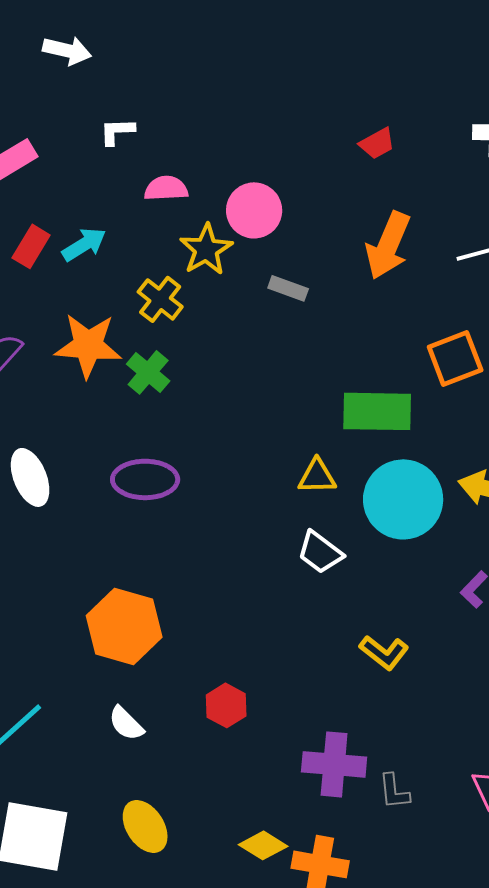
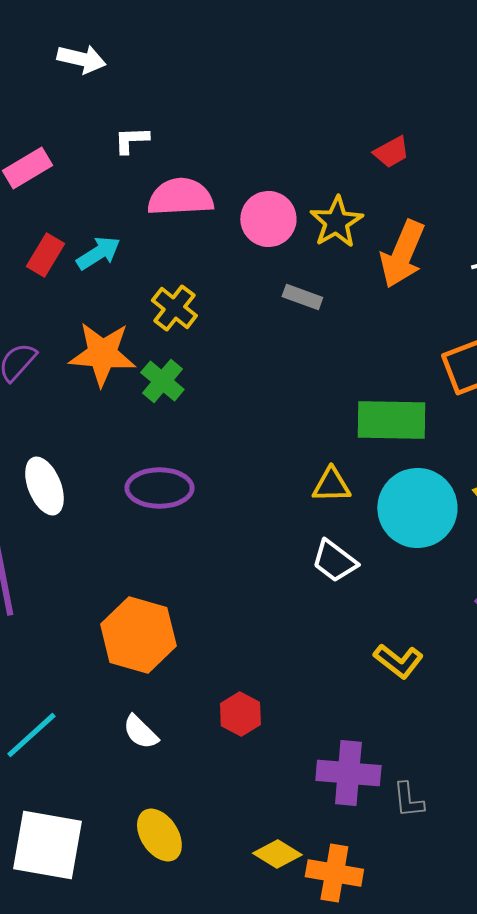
pink semicircle: (166, 188) -> (180, 197), size x1.5
yellow star: (206, 249) -> (336, 222), moved

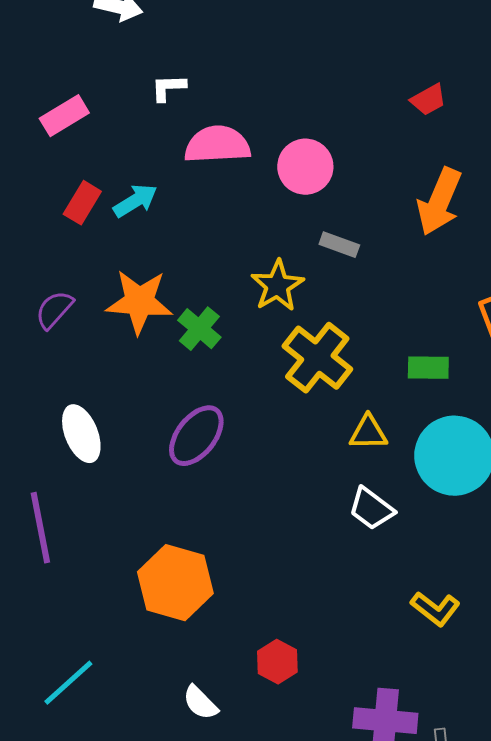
yellow star: (336, 222) -> (277, 286), moved
yellow cross: (174, 308) -> (317, 358), moved, size x1.5
green rectangle: (391, 420) -> (428, 368), size x0.6
purple ellipse: (159, 488) -> (196, 436), turned -52
white semicircle: (140, 732) -> (200, 703), moved

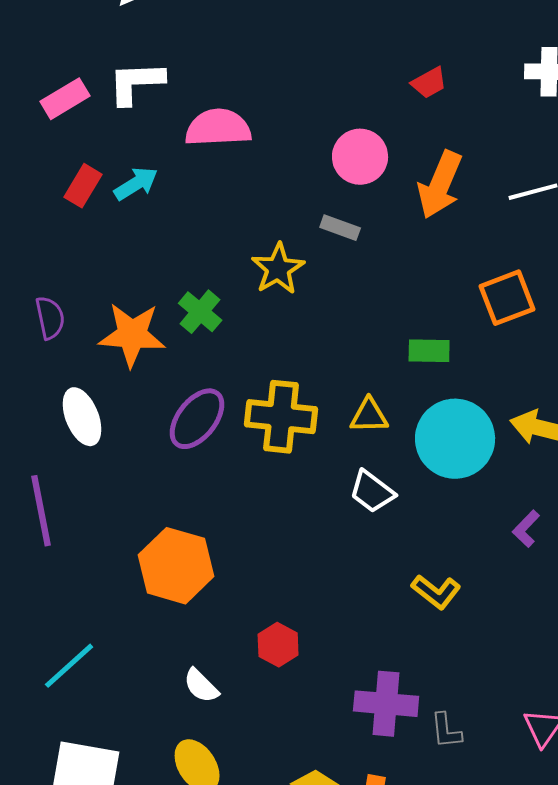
white L-shape: (168, 88) -> (136, 83), moved, size x1.6
pink circle: (305, 167) -> (360, 157), moved
orange star: (139, 302) -> (132, 335), moved
purple semicircle: (54, 310) -> (50, 318), moved, turned 126
yellow cross: (317, 358) -> (281, 417), moved, turned -32

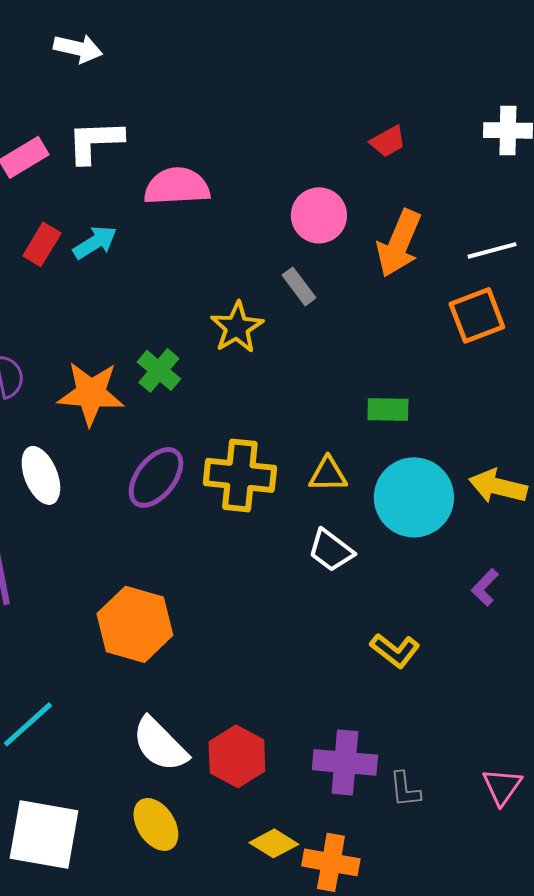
gray rectangle: (340, 228) -> (299, 286), turned 33
orange square: (507, 298) -> (477, 315), moved
red hexagon: (278, 645) -> (237, 756), moved, size x1.4
white semicircle: (201, 686) -> (160, 744), size x1.6

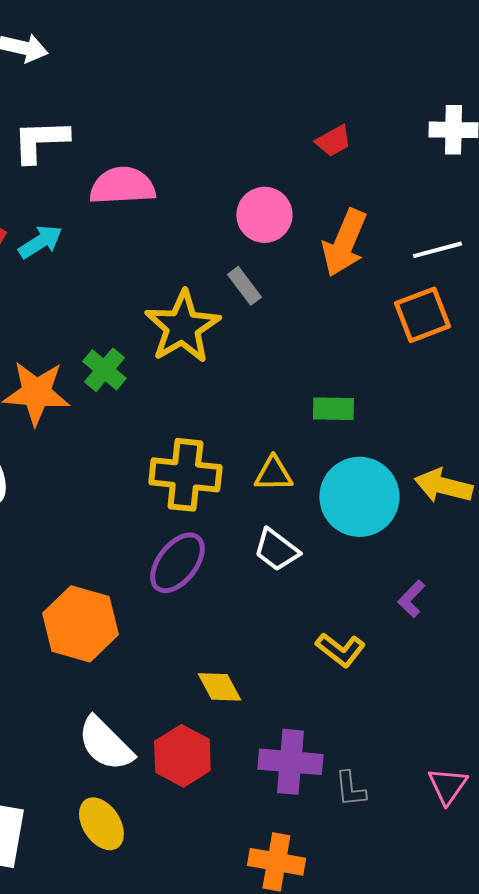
yellow star: (237, 327) -> (182, 327), size x1.4
purple ellipse: (156, 477) -> (177, 563), moved
purple L-shape: (485, 587) -> (411, 599), moved
yellow diamond: (274, 843) -> (219, 687), moved, turned 30

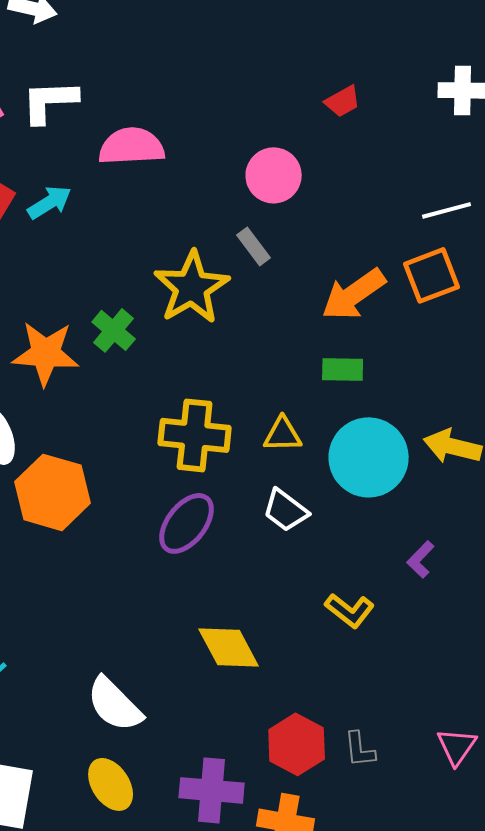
orange arrow: (344, 243) -> (354, 294), moved, turned 32
orange hexagon: (80, 624) -> (53, 492), moved
yellow diamond: (219, 687) -> (229, 647), size x1.4
red hexagon: (182, 756) -> (297, 744), moved
purple cross: (290, 762) -> (212, 790), moved

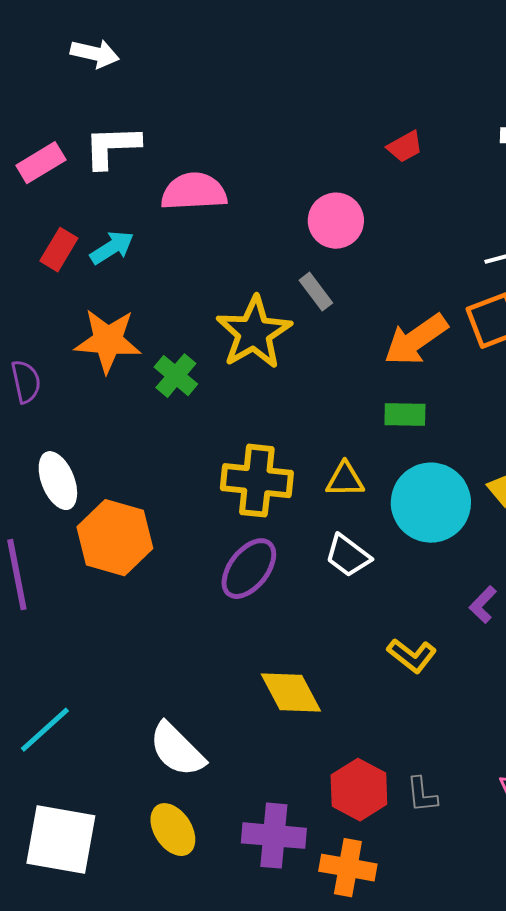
orange star: (46, 353) -> (108, 341), moved

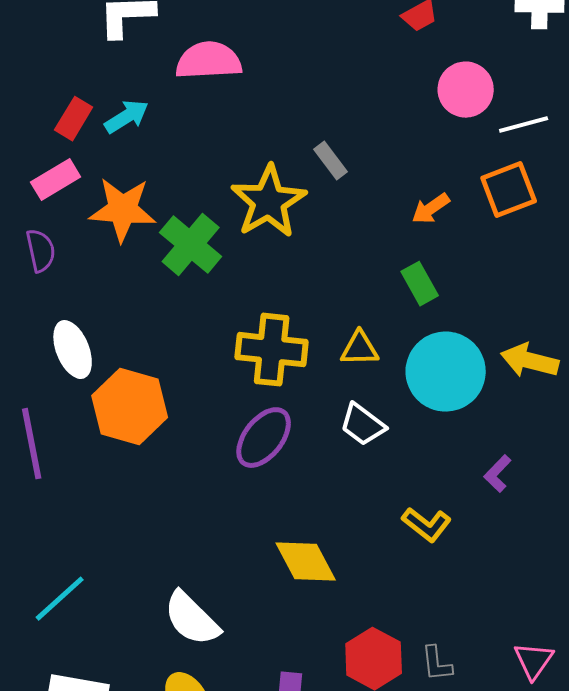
pink rectangle: (41, 163) -> (56, 180), moved
pink circle: (336, 221) -> (466, 90), moved
orange arrow: (416, 340) -> (431, 209), size x0.6
green cross: (176, 376) -> (191, 245), size x1.4
green rectangle: (405, 415) -> (420, 284), turned 60

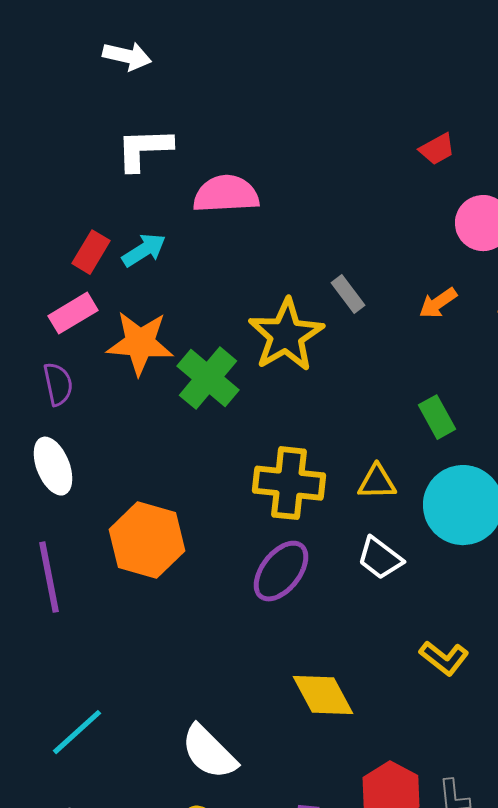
orange arrow: (431, 209) -> (438, 303), moved
white ellipse: (73, 350) -> (53, 466), moved

